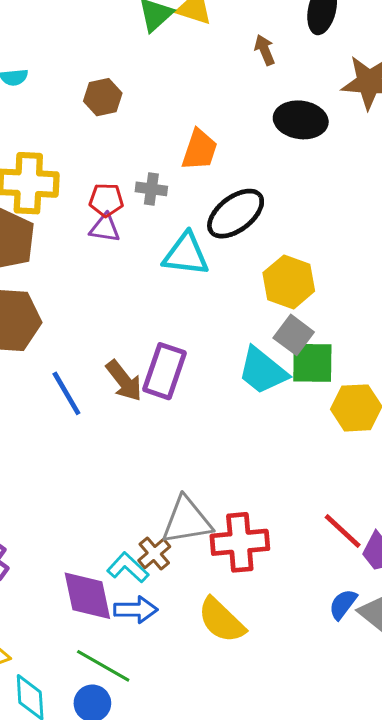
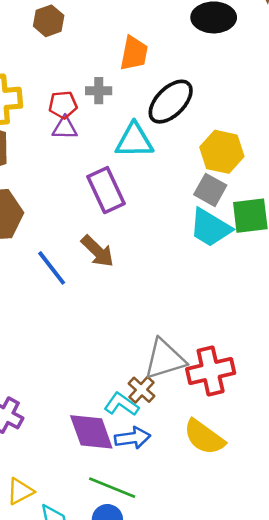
gray square: (294, 335) -> (210, 190), moved
purple rectangle: (164, 371) -> (106, 190), moved, turned -36

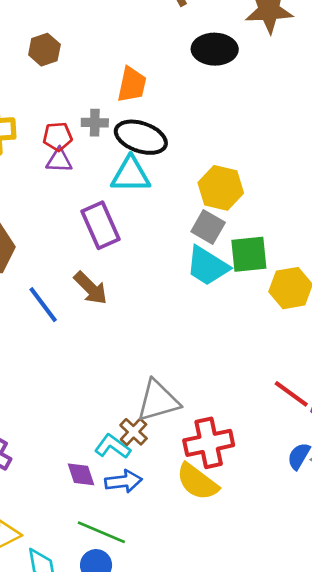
black ellipse: (171, 102) -> (141, 137), moved, turned 63
red cross: (211, 371) -> (209, 443), moved
purple diamond: (91, 432) -> (81, 474), size x0.6

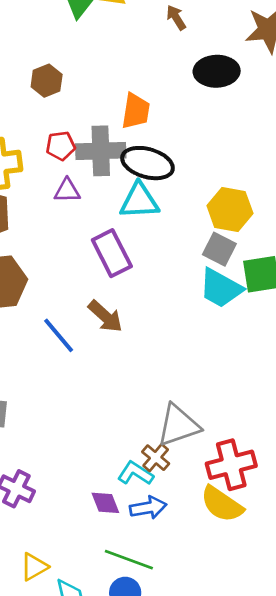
gray cross: (95, 123) -> (101, 151), size x1.8
red pentagon: (58, 137) -> (61, 146), moved

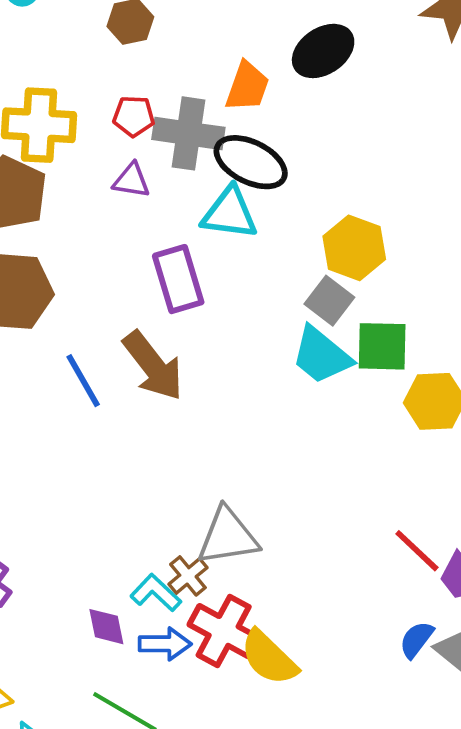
black ellipse: (217, 71) -> (323, 51), moved, turned -42
brown arrow: (105, 316) -> (153, 366), size x1.4
red cross: (231, 465) -> (224, 631), moved, turned 33

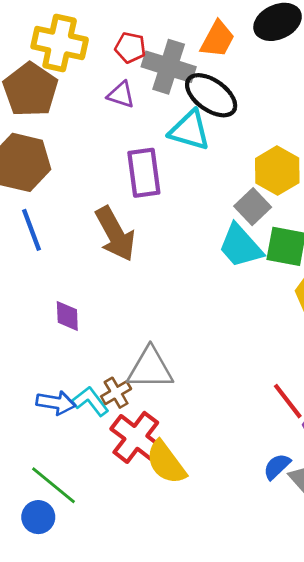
blue line: (83, 381) -> (31, 230), moved
purple diamond: (106, 627) -> (67, 316), moved
blue arrow: (165, 644) -> (56, 403), moved

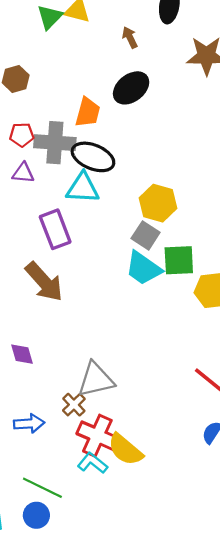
cyan L-shape: (90, 401) -> (92, 463), moved

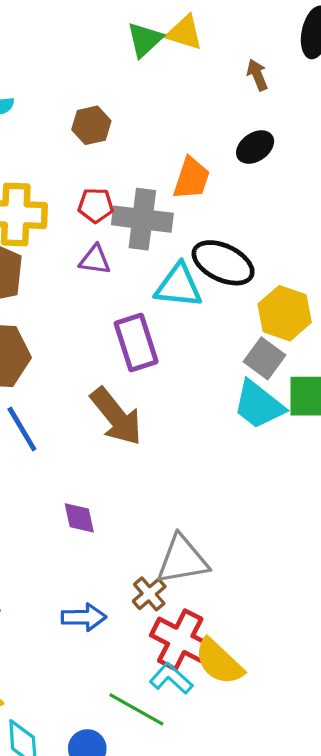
black ellipse: (131, 88) -> (255, 147), size x0.7
black ellipse: (93, 157) -> (223, 263), moved
green line: (42, 488) -> (136, 709), moved

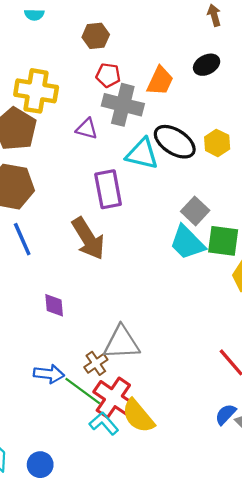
red pentagon: (96, 205) -> (108, 75), moved
yellow hexagon: (285, 313) -> (217, 143), moved, size x0.7
green line: (136, 709) -> (83, 391), moved

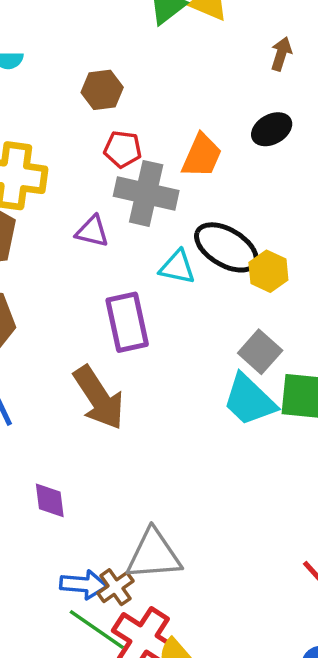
brown arrow: (214, 15) -> (281, 54), turned 35
yellow hexagon: (217, 143) -> (268, 271), moved
cyan triangle: (142, 154) -> (177, 267), size x0.7
blue arrow: (49, 374) -> (84, 584), moved

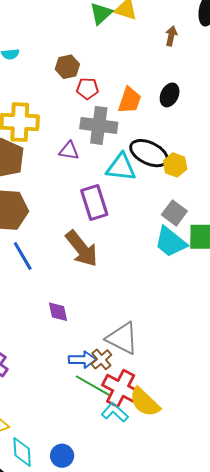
black ellipse: (272, 129) -> (170, 95), moved, turned -30
red pentagon: (123, 149) -> (88, 89), moved
cyan triangle: (177, 267) -> (121, 167), size x1.4
gray triangle: (154, 555) -> (122, 338), turned 36

